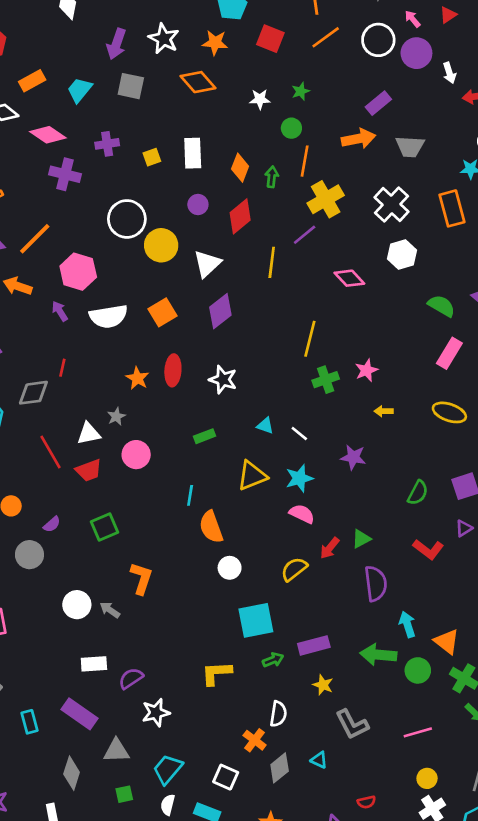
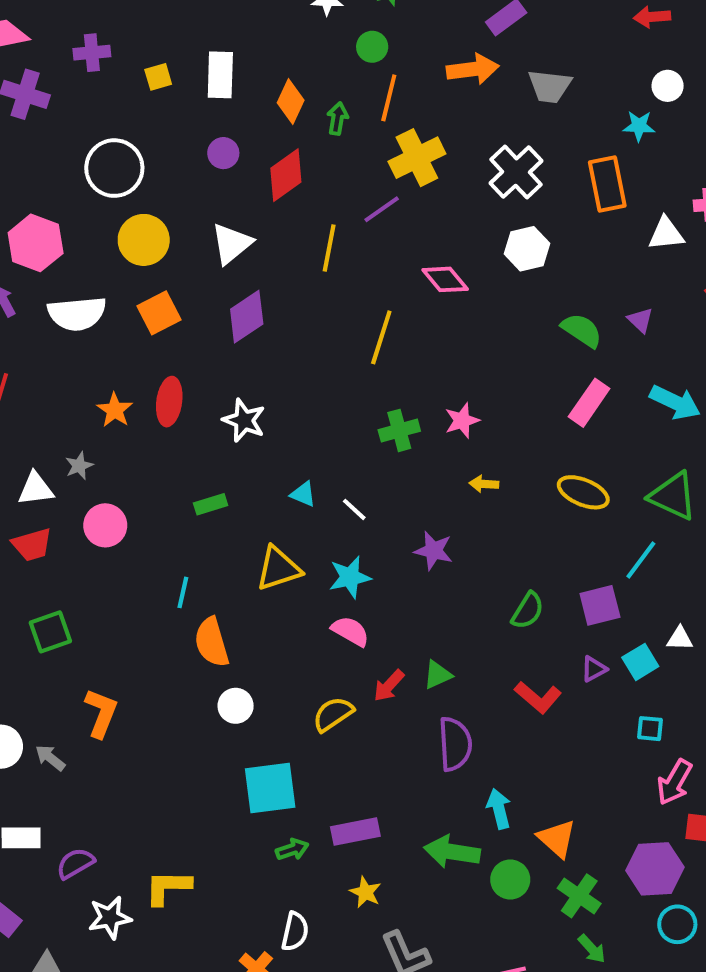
yellow circle: (161, 245) -> (144, 240), moved
yellow line: (310, 339) -> (381, 337), moved
yellow L-shape: (216, 673) -> (168, 887), moved

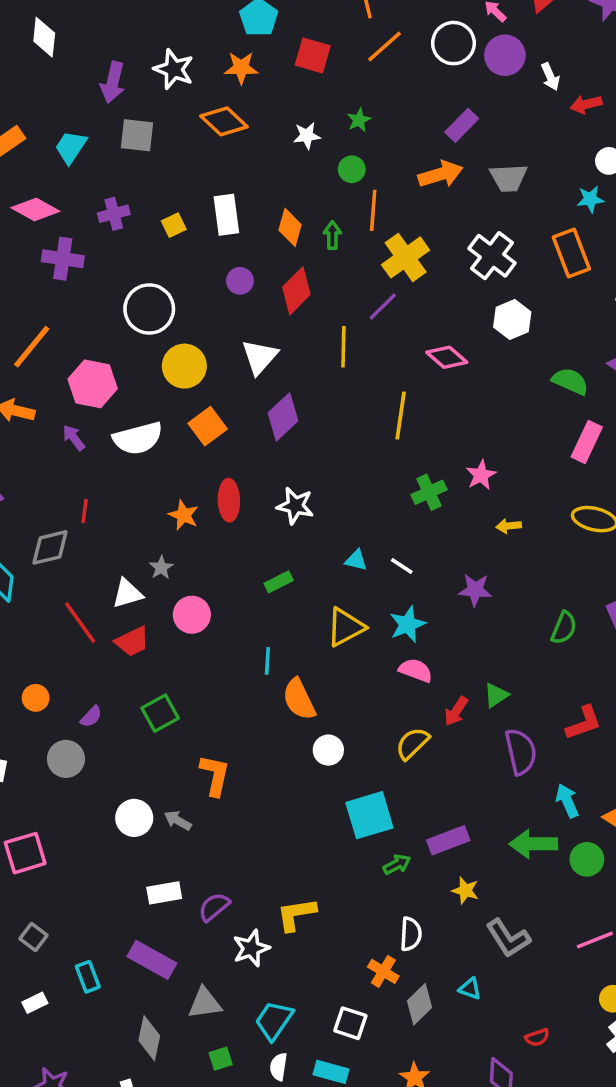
red L-shape: (538, 697) -> (584, 723), moved, turned -51

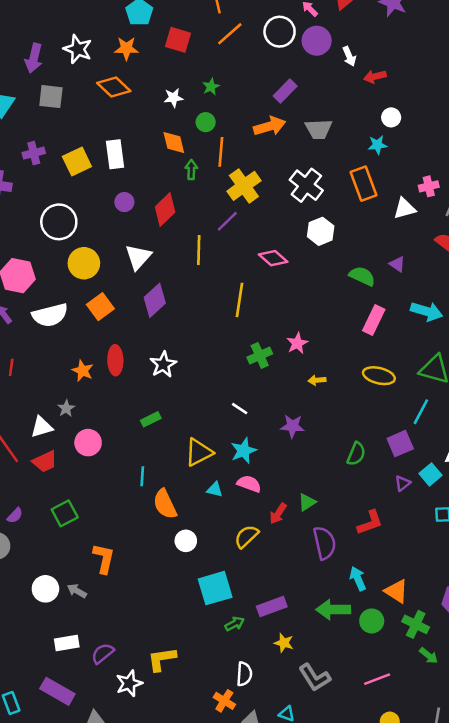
yellow square: (174, 225) -> (77, 162), size x1.6
orange diamond: (290, 227) -> (174, 143), moved, turned -30
white star: (295, 506) -> (163, 364), turned 30
cyan triangle: (356, 560) -> (215, 489), moved

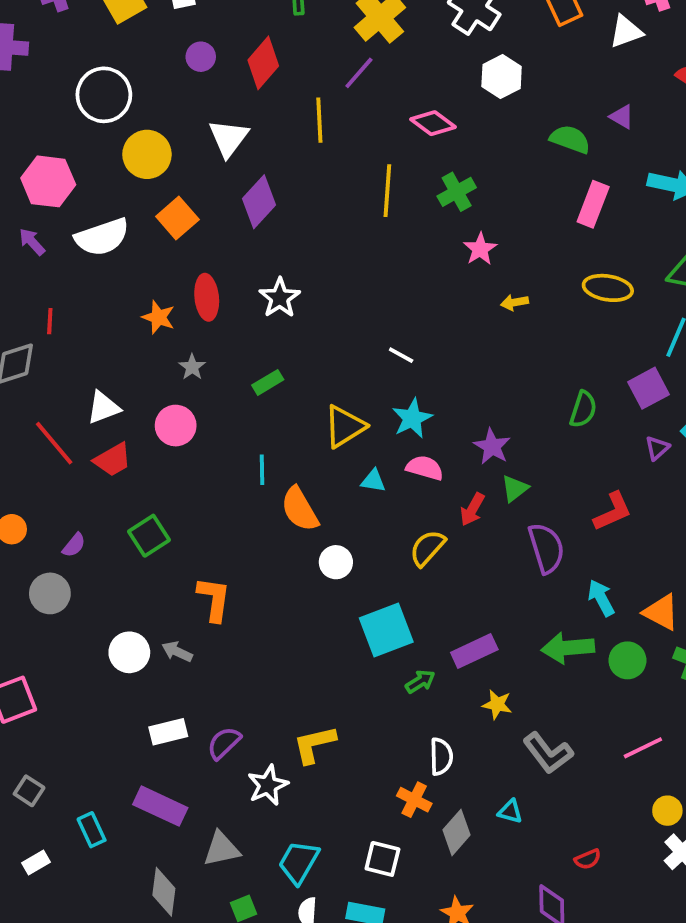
green cross: (260, 356) -> (457, 192), moved
gray star: (66, 408) -> (192, 367), moved
purple star: (292, 426) -> (492, 446), moved, turned 30

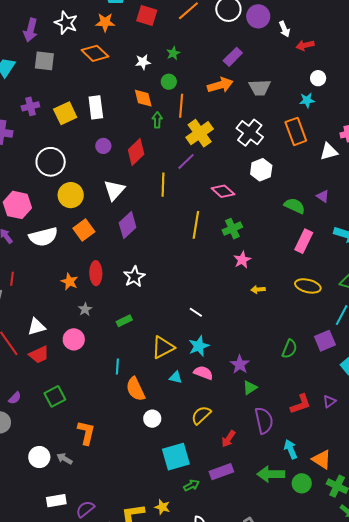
purple triangle: (657, 448) -> (329, 401), moved
red arrow: (472, 509) -> (228, 439), moved
yellow star: (497, 704) -> (162, 507), moved

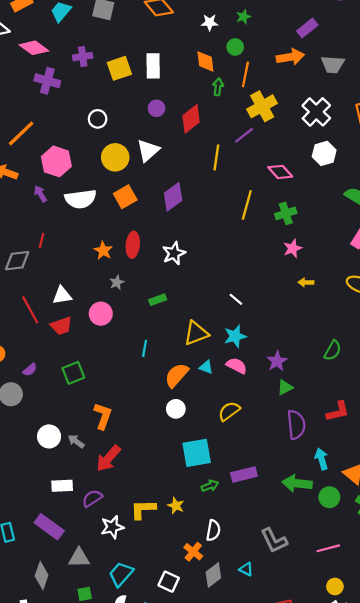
white circle: (51, 162) -> (98, 119), size x0.6
white triangle: (114, 190) -> (148, 150), moved
orange semicircle: (136, 389) -> (177, 375), moved, turned 60
red arrow: (228, 439) -> (108, 458), moved, size x1.5

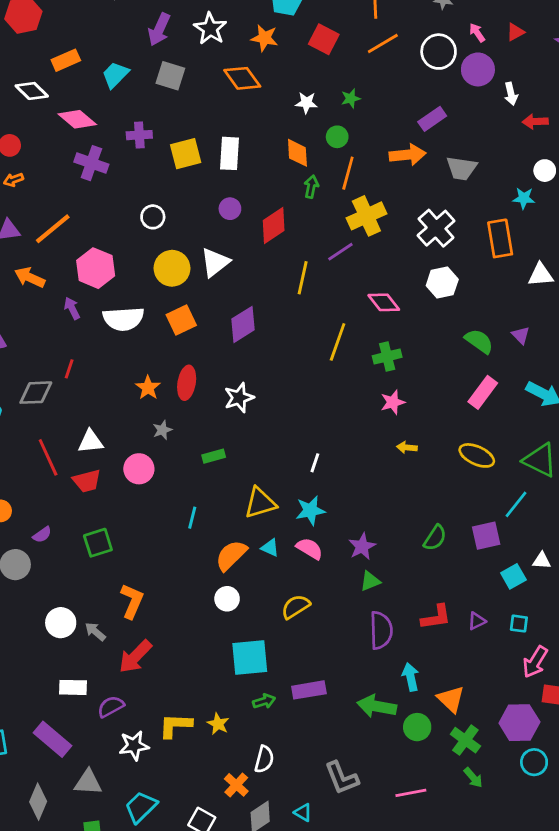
white line: (236, 299) -> (315, 463), turned 64

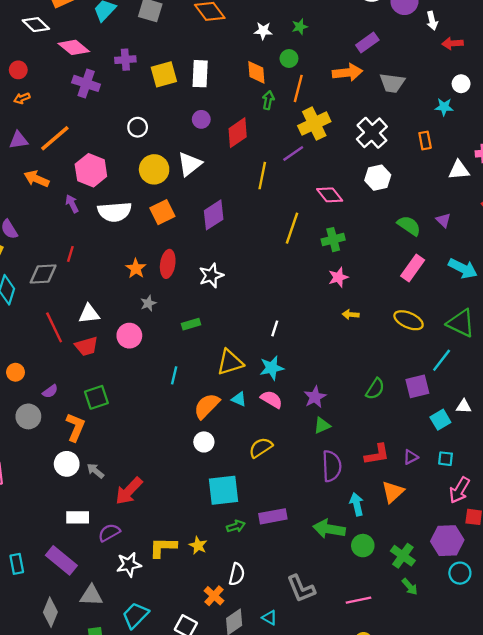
orange rectangle: (500, 238) -> (425, 140), size x0.6
orange L-shape: (132, 601) -> (75, 427), moved
orange triangle: (451, 699) -> (393, 492), moved, turned 35

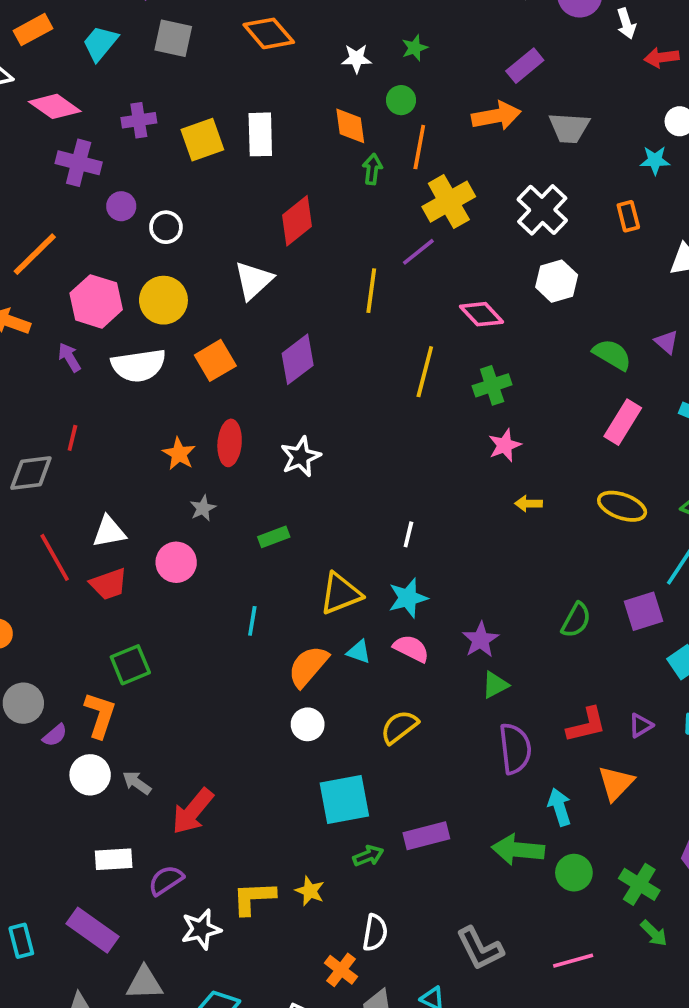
purple circle: (201, 119) -> (121, 206), moved
red diamond: (238, 133) -> (297, 221), moved
yellow circle: (154, 169) -> (163, 300), moved
purple semicircle: (50, 391) -> (55, 735), moved

